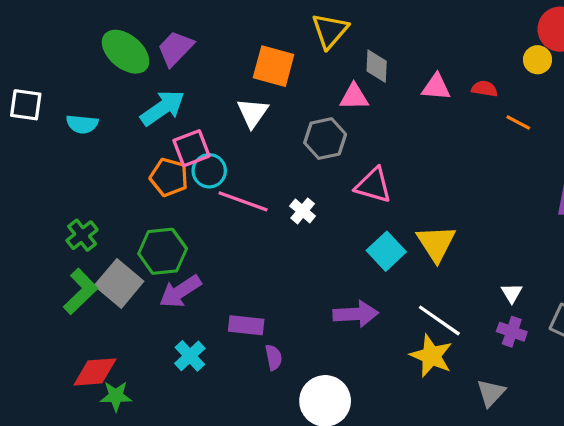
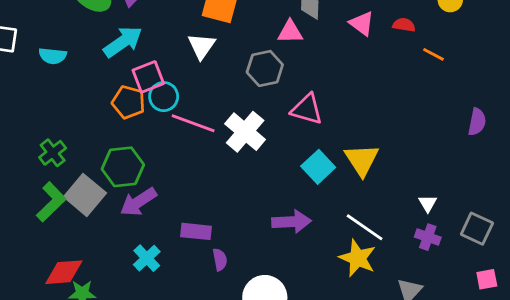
pink triangle: (436, 87) -> (362, 23), turned 32
white cross: (303, 211) -> (245, 132), size x1.8

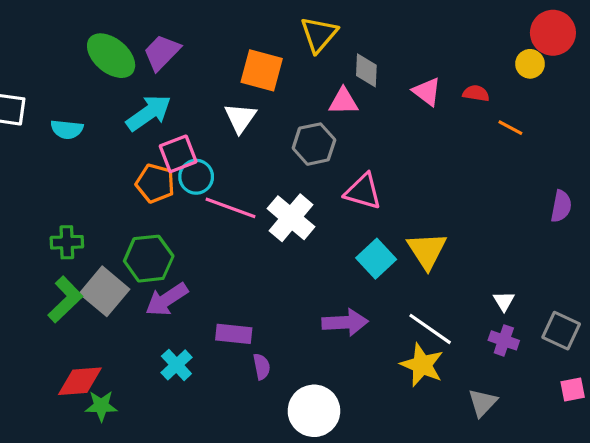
green cross: (53, 153) -> (67, 242), turned 36

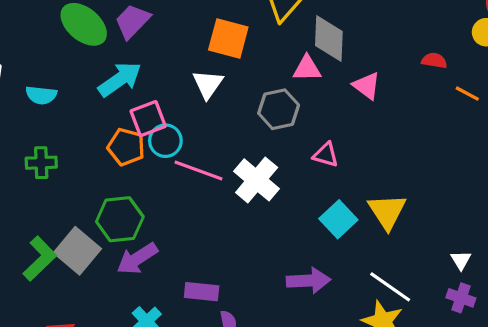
gray diamond: (366, 70) -> (329, 39), size x1.4
pink triangle: (427, 92) -> (367, 86), moved
pink triangle: (363, 191) -> (326, 155), size x0.7
green cross: (67, 242) -> (41, 163), moved

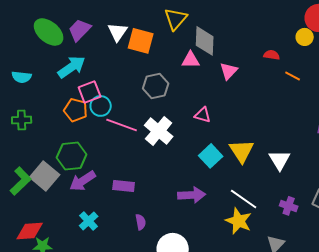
white triangle: (208, 84) -> (118, 32), moved
pink triangle: (367, 86) -> (229, 71), turned 36
gray hexagon: (279, 109) -> (156, 86), moved
white triangle: (461, 260) -> (280, 160), moved, size x1.6
purple rectangle: (202, 292) -> (124, 186), moved

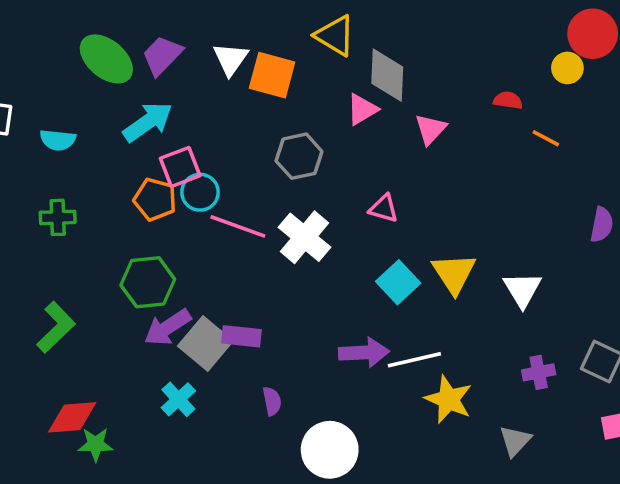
yellow triangle: (176, 19) -> (335, 36), turned -40
pink triangle: (191, 60) -> (362, 109), turned -30
gray square: (45, 176) -> (205, 344), moved
white line: (244, 199) -> (414, 360), moved, turned -48
purple cross: (289, 206) -> (539, 372), turned -30

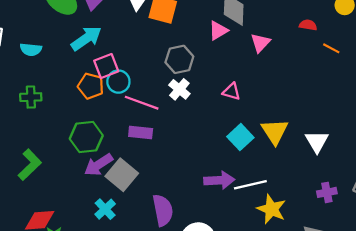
white cross: (304, 237) -> (179, 89), moved, size x0.7
purple rectangle: (241, 336) -> (141, 133), moved
purple semicircle: (272, 401) -> (163, 210), size x1.8

